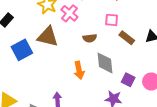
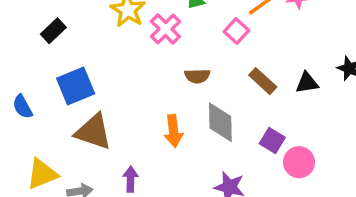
pink square: (112, 20) -> (236, 31), moved, turned 32
brown triangle: (48, 37) -> (93, 132), moved
purple square: (128, 80) -> (272, 141), moved

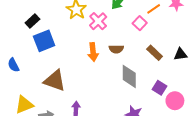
blue square: (76, 86) -> (44, 41), moved
orange arrow: (173, 131) -> (93, 52), moved

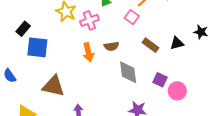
pink cross: (98, 21) -> (89, 20), turned 30
blue square: (44, 41) -> (37, 47), turned 35

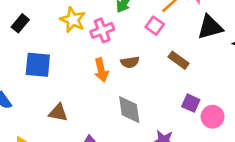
black rectangle: (23, 29) -> (20, 23), moved
black triangle: (177, 43) -> (210, 27), moved, size x1.5
gray diamond: (128, 72) -> (129, 110), moved
brown triangle: (53, 86) -> (58, 113), size x0.7

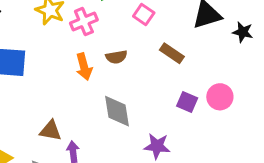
brown triangle: (58, 113) -> (51, 131), moved
pink circle: (213, 117) -> (220, 97), moved

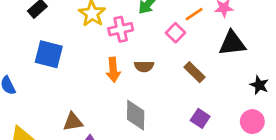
black star: (243, 32) -> (259, 85), moved
pink circle: (220, 97) -> (252, 122), moved
brown triangle: (51, 131) -> (73, 122), turned -30

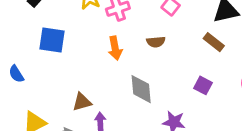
brown semicircle: (144, 66) -> (156, 42), moved
brown rectangle: (194, 72) -> (214, 42), moved

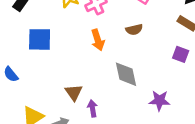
purple square: (203, 85) -> (181, 54), moved
brown triangle: (82, 102) -> (74, 92), turned -42

